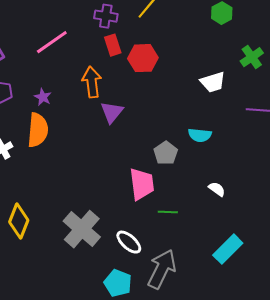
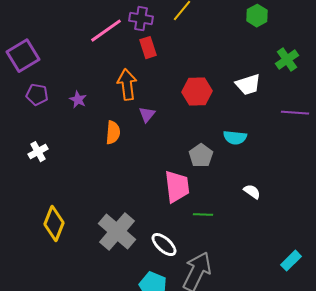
pink line: (52, 42) -> (106, 31), moved
red hexagon: (143, 58) -> (197, 92), moved
purple triangle: (112, 112) -> (147, 115), size x0.7
orange semicircle: (38, 130) -> (113, 133), moved, size x0.7
cyan rectangle: (228, 249) -> (291, 261), moved, size x0.7

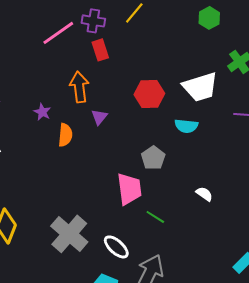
white trapezoid: (248, 85) -> (200, 87), size x1.4
purple star: (78, 100) -> (42, 112), moved
cyan semicircle: (235, 138) -> (186, 126), moved
green line: (203, 215) -> (155, 217), turned 30

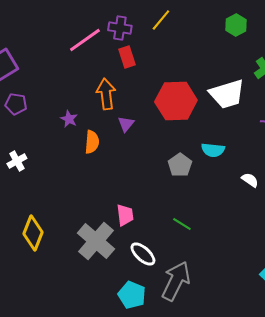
red hexagon: (149, 94) -> (176, 101), size x1.4
cyan semicircle: (186, 126) -> (213, 150), moved
pink trapezoid: (129, 189) -> (125, 215), moved, size x0.7
white semicircle: (204, 194) -> (250, 180), moved

